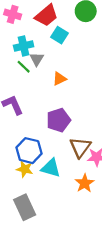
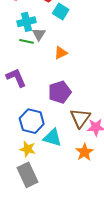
green line: (24, 67) -> (27, 41), turned -32
yellow star: (25, 169) -> (28, 149), moved

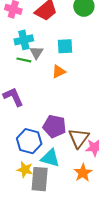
cyan square: (61, 11) -> (65, 46), moved, turned -35
purple pentagon: (60, 92) -> (54, 126), moved, turned 30
gray rectangle: (28, 175) -> (40, 179), moved, turned 30

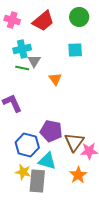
cyan square: (65, 46) -> (75, 50), moved
orange triangle: (59, 72) -> (55, 79), turned -40

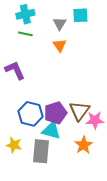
gray triangle: (34, 61) -> (60, 24), moved
purple pentagon: (51, 131) -> (55, 113), moved, turned -30
yellow star: (23, 172) -> (14, 145), moved

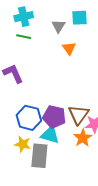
orange triangle: (60, 45) -> (69, 48), moved
purple pentagon: (55, 113) -> (54, 117), turned 30
yellow star: (14, 145) -> (23, 144), moved
orange star: (84, 145) -> (83, 138), moved

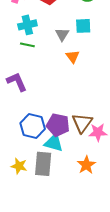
orange star: (83, 138) -> (86, 165), moved
yellow star: (23, 144) -> (19, 166), moved

